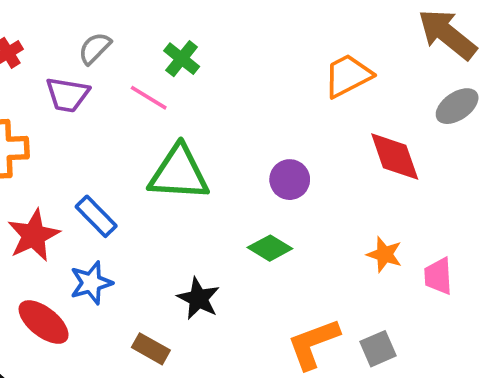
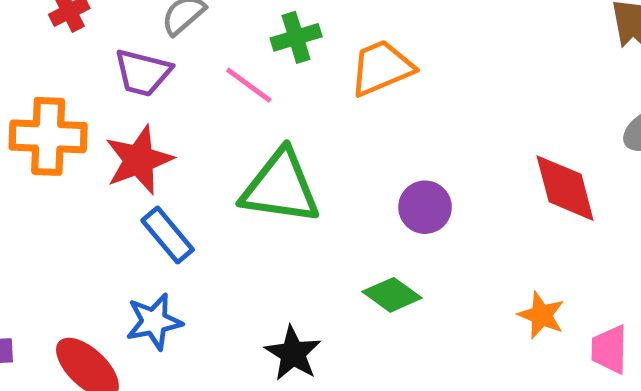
green cross: (182, 59) -> (296, 37), turned 30
orange trapezoid: (348, 76) -> (381, 68), moved
red star: (34, 235) -> (139, 160), moved

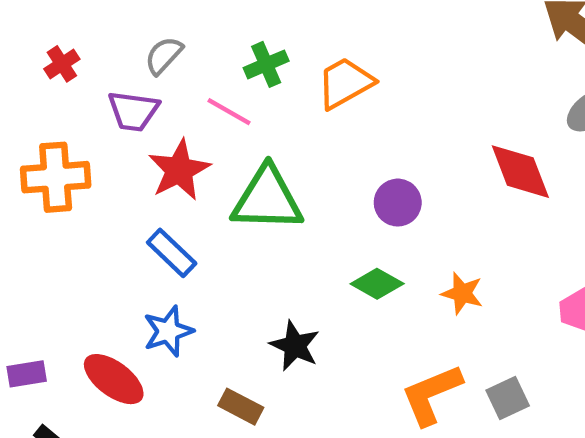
red star: (139, 160) -> (179, 170), moved
orange star: (541, 315) -> (462, 293), moved

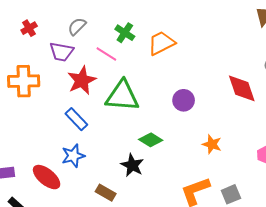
green cross: (266, 64) -> (125, 33), turned -36
green diamond: (377, 284) -> (151, 140), moved

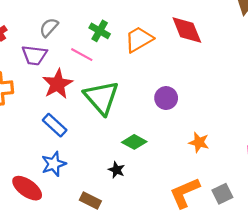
red diamond: (242, 88) -> (187, 30), moved
green triangle: (122, 96) -> (101, 98), turned 48
black star: (132, 165) -> (117, 170), size x0.7

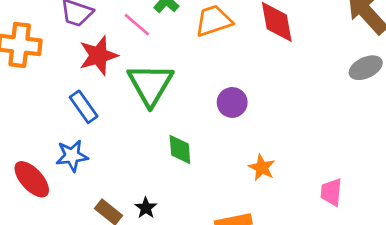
green diamond: (134, 142) -> (180, 150), turned 45
black star: (117, 170) -> (146, 208), moved

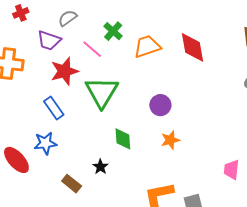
orange star: (262, 168) -> (170, 140), moved, turned 30
black star: (146, 208) -> (100, 167), moved

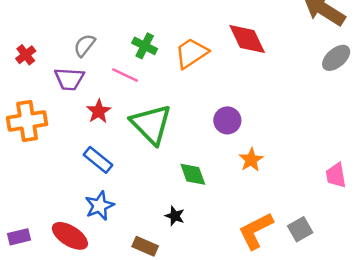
red star: (64, 71) -> (99, 111), size x0.7

